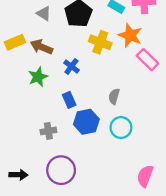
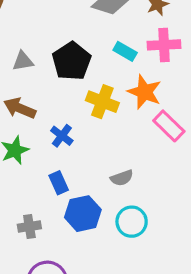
gray triangle: (44, 13) -> (23, 61), turned -42
gray semicircle: (114, 96) -> (122, 178), turned -126

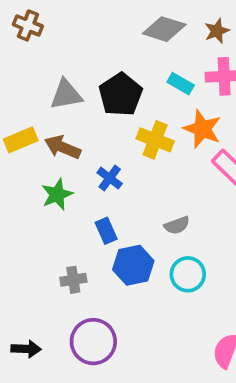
gray triangle: (23, 61) -> (66, 94), size x1.4

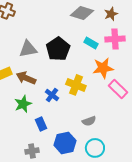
orange star: (202, 129) -> (103, 68), turned -30
yellow cross: (155, 140) -> (76, 85), moved
blue rectangle: (106, 231) -> (41, 124), moved

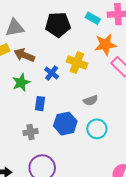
gray triangle: (28, 49) -> (15, 28), moved
black pentagon: (58, 49) -> (58, 25), turned 30
blue rectangle: (41, 124) -> (40, 104), turned 32

